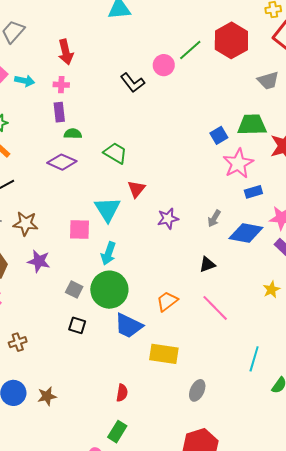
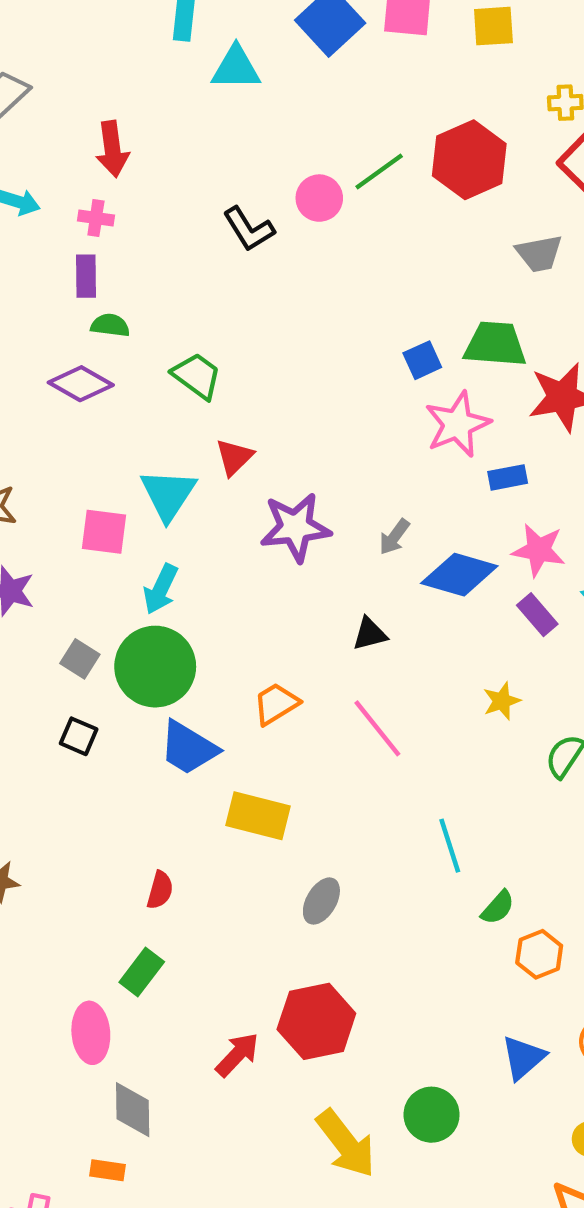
blue rectangle: (253, 192) -> (508, 477), moved
purple star: (168, 219) -> (295, 527), size x1.5
cyan line: (254, 359) -> (450, 846), turned -40

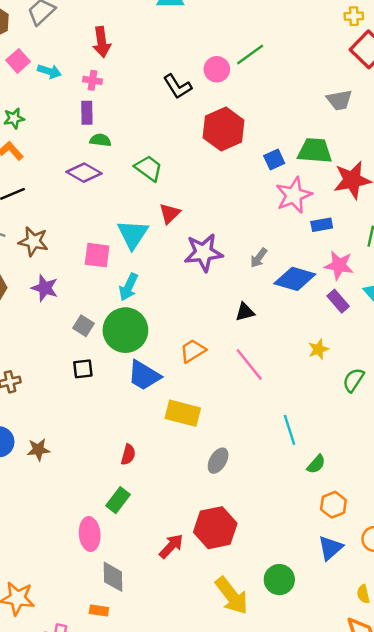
red hexagon: (469, 160) -> (224, 129), moved
black square: (79, 736) -> (83, 369), turned -30
orange hexagon: (539, 954) -> (333, 505), moved

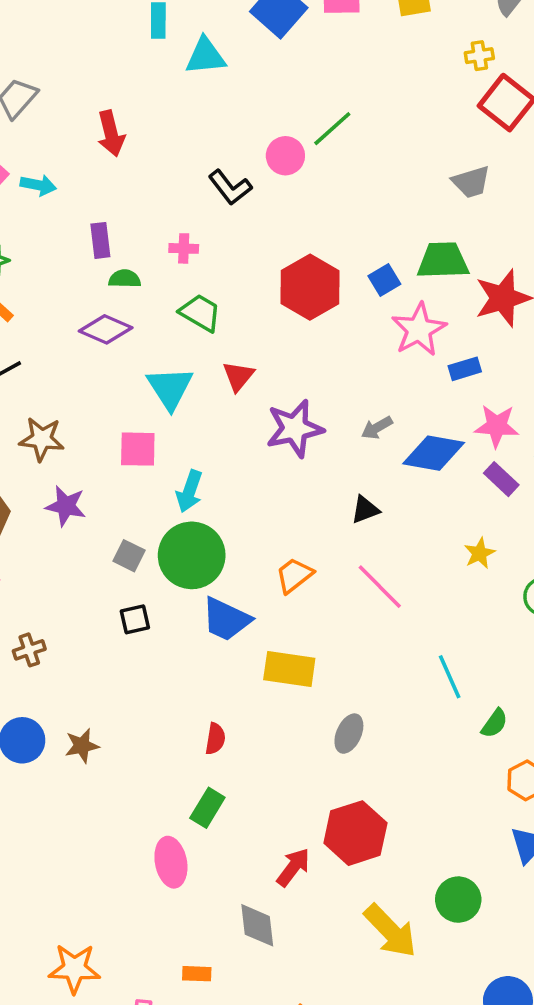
pink cross: (92, 80) -> (184, 248), moved
red hexagon: (224, 129) -> (310, 287), moved
cyan triangle: (133, 234) -> (170, 388), moved
gray arrow: (259, 258) -> (377, 428), turned 30
gray diamond: (113, 577) -> (257, 925), moved

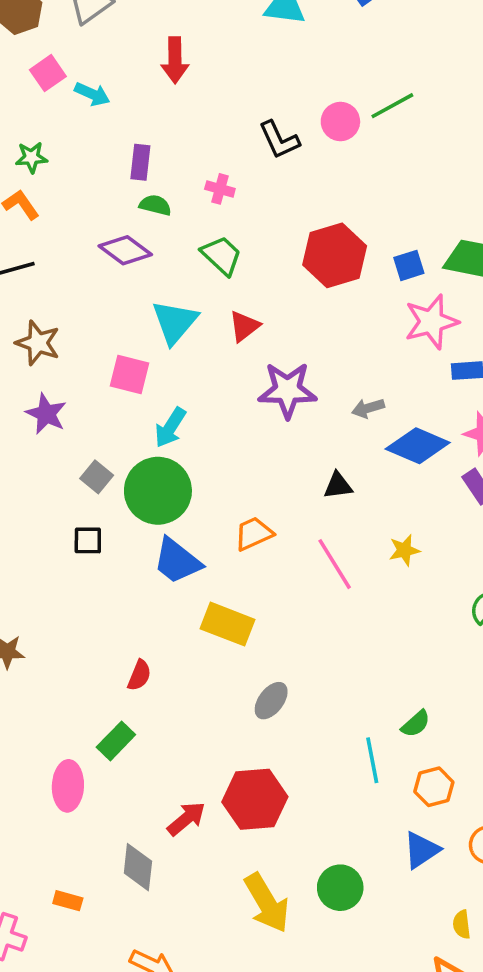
yellow star: (480, 553) -> (404, 550), moved
cyan line: (450, 677) -> (372, 760), moved

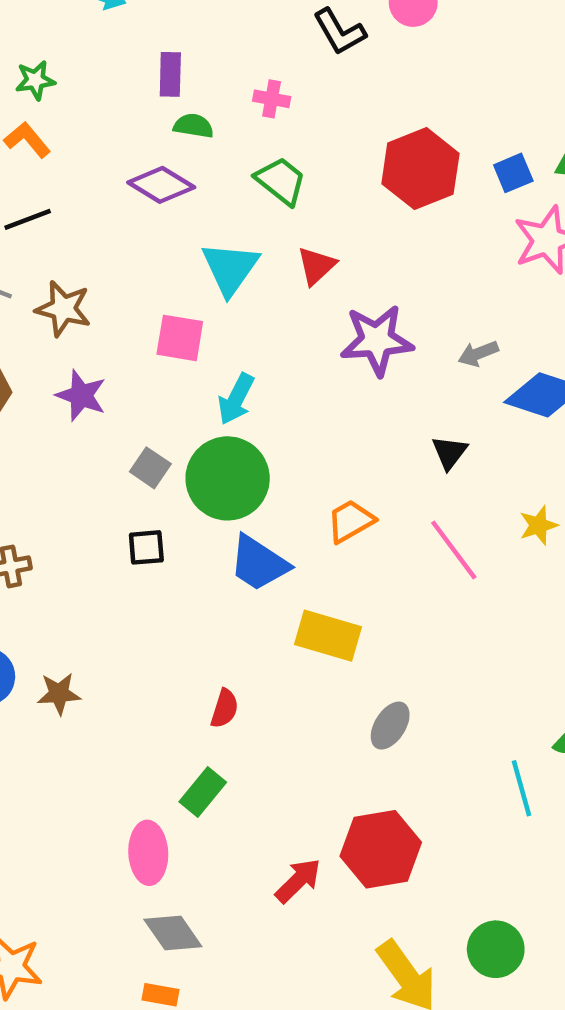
black triangle: (338, 485) -> (449, 452), turned -40
gray diamond: (138, 867) -> (173, 933), moved, turned -36

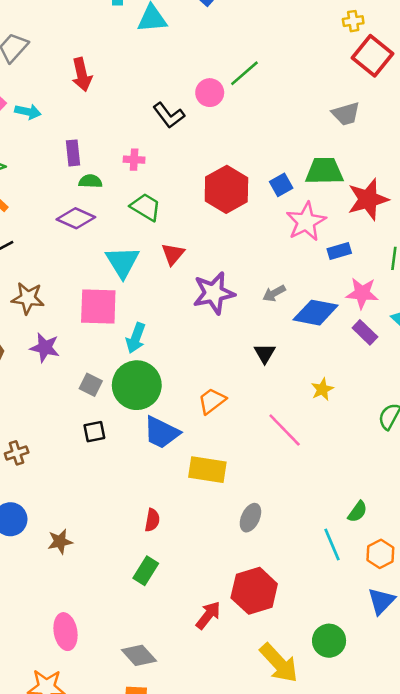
pink square: (180, 338) -> (98, 307), size x1.4
pink line: (454, 550) -> (285, 430), moved
brown star: (59, 694) -> (60, 542), moved
pink ellipse: (148, 853) -> (65, 632), moved

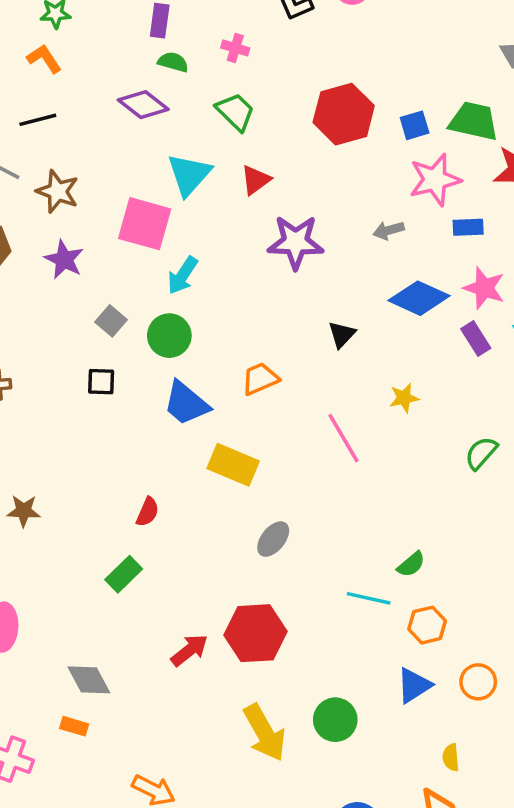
gray arrow: (274, 293) -> (388, 230), moved
green circle: (137, 385) -> (169, 336), size x0.7
cyan line: (332, 545) -> (369, 598), turned -68

